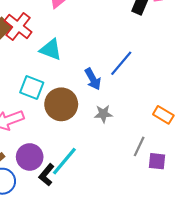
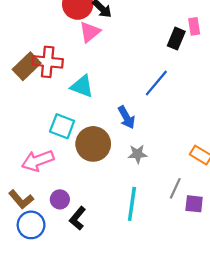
red cross: (18, 26) -> (48, 62), turned -32
blue line: (121, 63) -> (156, 83), moved
purple circle: (30, 157) -> (60, 199), size x0.7
cyan line: (64, 161) -> (132, 204), moved, turned -32

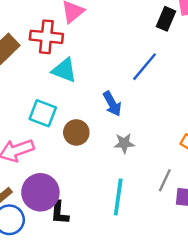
red cross: (48, 62) -> (46, 37), moved
brown circle: (93, 144) -> (76, 132), size x0.7
purple circle: (60, 199) -> (40, 192), size x1.8
black L-shape: (78, 218) -> (60, 213), turned -35

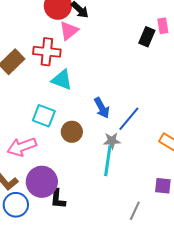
blue line: (144, 67) -> (129, 119), moved
gray line: (165, 180) -> (135, 211), moved
cyan line: (118, 197) -> (108, 161), moved

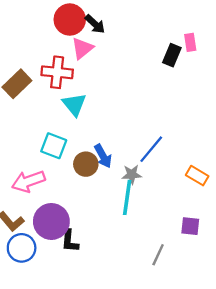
cyan triangle: (62, 80) -> (74, 104), turned 30
blue arrow: (102, 108) -> (103, 156), moved

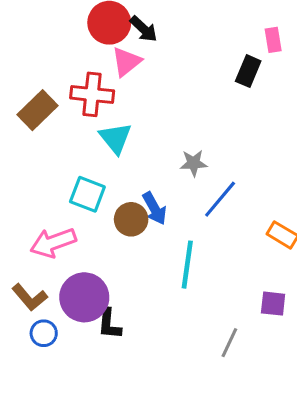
pink rectangle: (190, 42) -> (273, 40), moved
gray star: (132, 174) -> (194, 163), moved
blue circle: (22, 248) -> (44, 333), size x0.7

